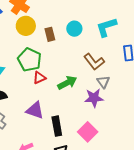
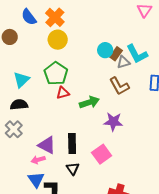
cyan L-shape: (106, 27) -> (137, 54), turned -110
brown rectangle: (50, 34) -> (116, 54), moved, turned 40
gray triangle: (103, 82) -> (124, 62), moved, turned 40
purple triangle: (35, 110) -> (47, 145), moved

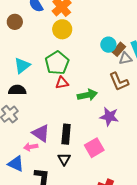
blue triangle: (36, 180) -> (16, 164), moved, turned -36

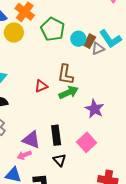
yellow circle: (62, 29) -> (14, 33), moved
green pentagon: (57, 63) -> (53, 29), moved
brown L-shape: (119, 82) -> (65, 75), moved, turned 45
purple star: (109, 117) -> (95, 109), turned 30

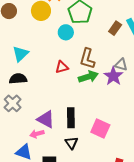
cyan circle: (78, 39) -> (66, 32), moved
gray triangle: (98, 49) -> (121, 65), moved, turned 32
purple star: (95, 109) -> (113, 76), moved
pink square: (87, 142) -> (100, 128), turned -30

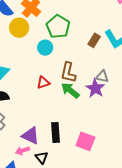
green arrow: (88, 77) -> (70, 90), turned -120
black triangle: (71, 143) -> (42, 158), moved

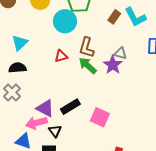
cyan circle: (45, 48) -> (65, 21), size x1.5
black rectangle: (55, 133) -> (70, 107), turned 60
pink arrow: (23, 151) -> (36, 123), size x1.5

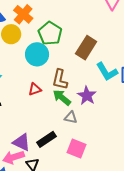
brown rectangle: (114, 17) -> (86, 48), size x1.6
cyan L-shape: (135, 17) -> (107, 72), moved
gray triangle: (120, 53) -> (71, 118), moved

